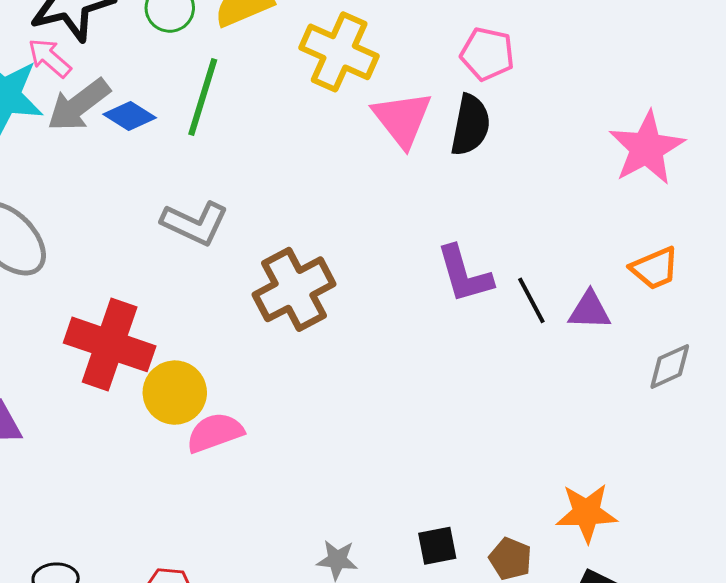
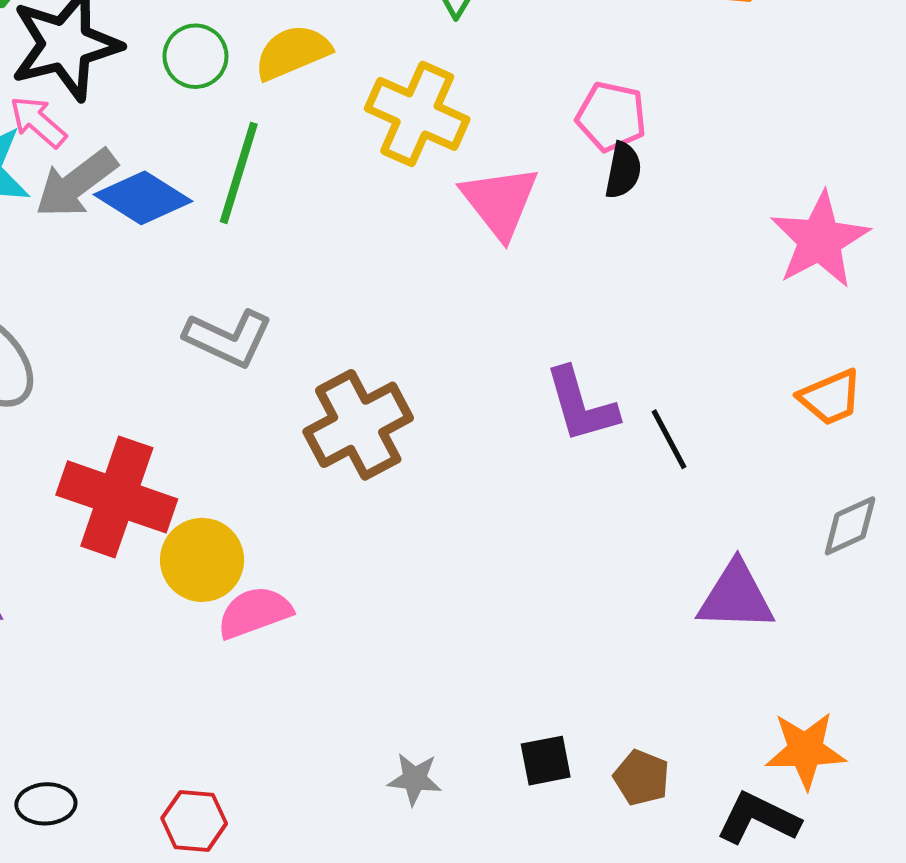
blue diamond: (130, 116) -> (143, 198), size x1.4
black semicircle: (470, 125) -> (623, 170), moved, size x0.7
purple triangle: (590, 310) -> (736, 597), moved, size x1.4
orange star: (587, 513) -> (805, 750), moved

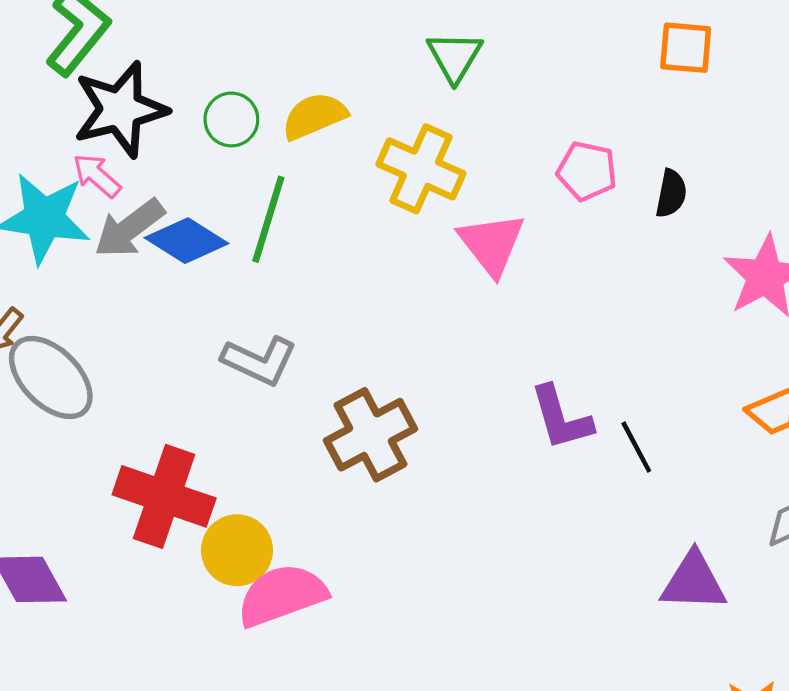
black semicircle: (623, 170) -> (671, 194), moved
pink semicircle: (255, 612) -> (282, 595), size x1.4

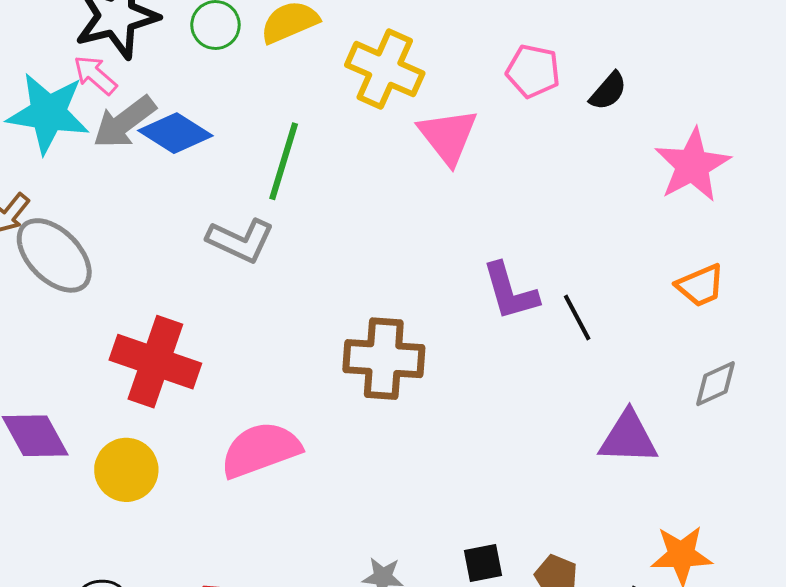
black semicircle: (671, 194) -> (608, 91), turned 30
green line: (268, 219) -> (284, 161), moved
brown cross: (370, 435) -> (384, 359), moved, turned 32
yellow circle: (237, 550) -> (126, 470), moved

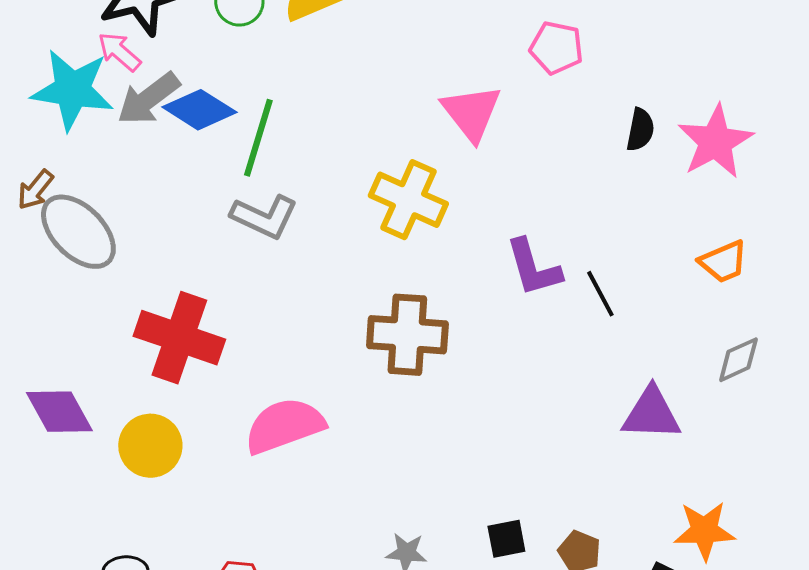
yellow cross: (385, 69) -> (408, 200), moved
black semicircle: (608, 91) -> (640, 130), moved, turned -30
green line: (284, 161) -> (258, 138), moved

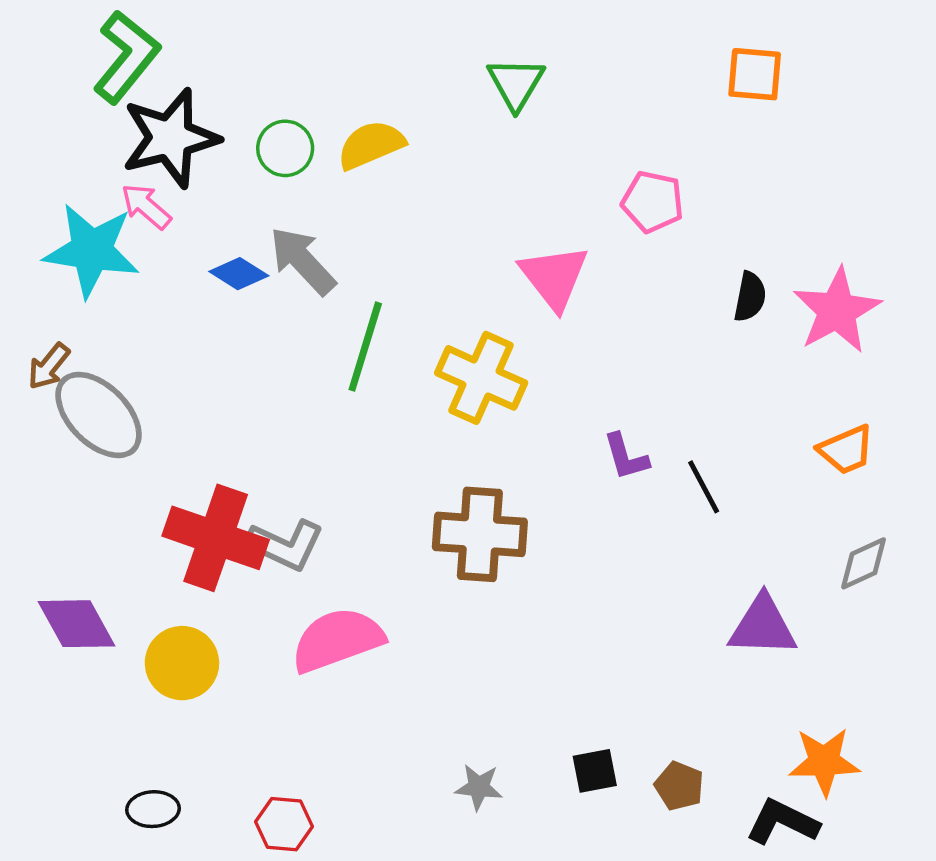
gray arrow: (148, 99) -> (303, 261), moved, turned 84
blue diamond: (199, 110) -> (239, 274), size x0.7
green line: (258, 138) -> (365, 347), moved
gray L-shape: (264, 217) -> (285, 545), moved
purple L-shape: (533, 268) -> (626, 457), size x0.7

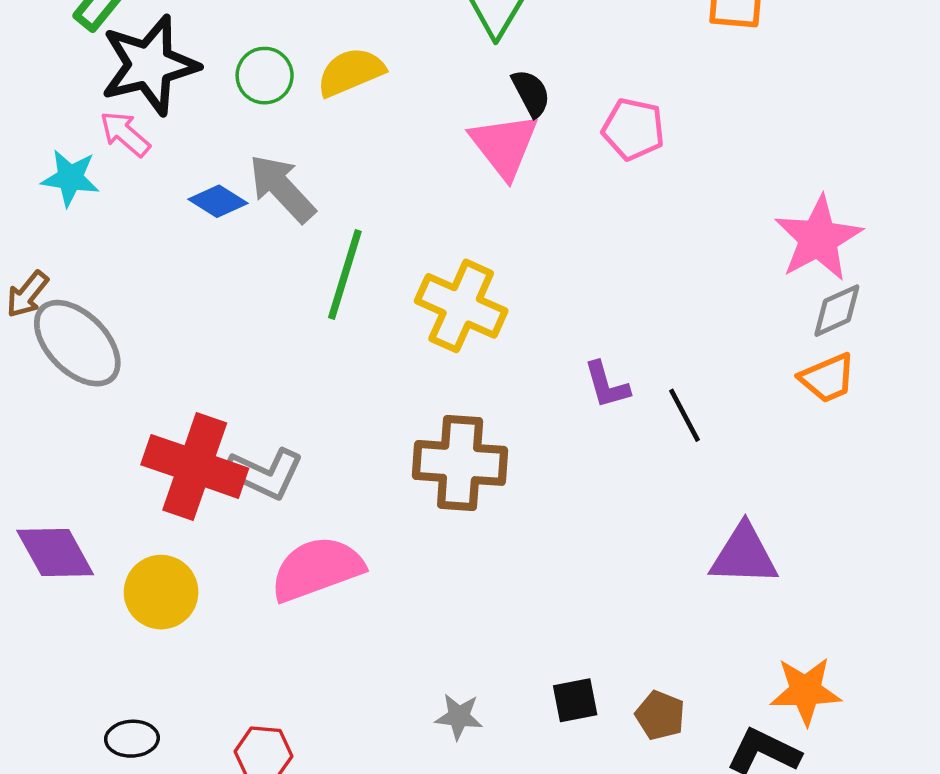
cyan star: (92, 250) -> (70, 178), size x0.6
pink triangle: (554, 277) -> (504, 145), moved
black semicircle: (750, 297) -> (531, 93), moved, turned -39
gray diamond: (864, 563) -> (837, 311), moved

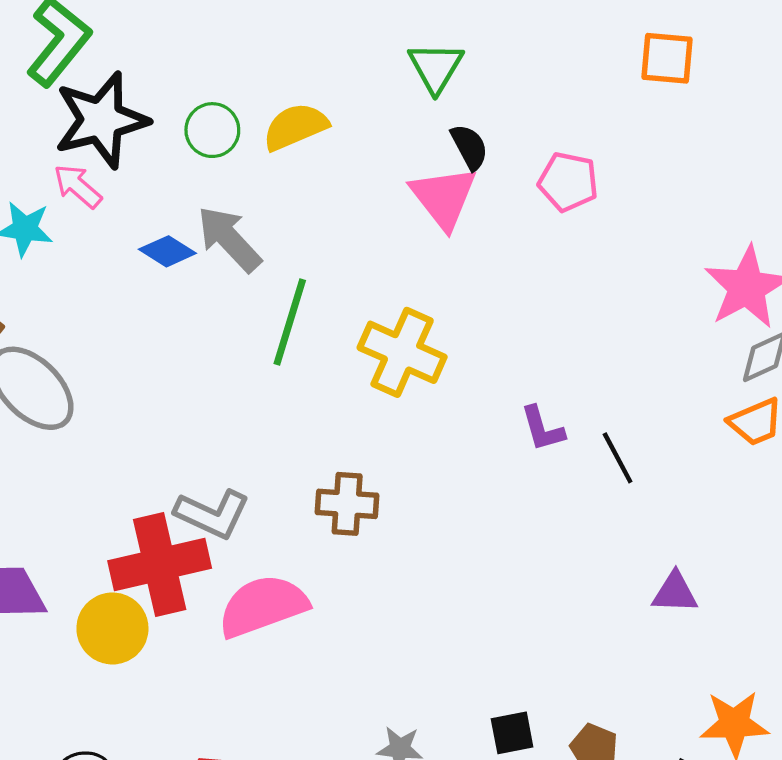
brown cross: (460, 463) -> (347, 504), moved, size x0.7
red cross: (195, 466) -> (160, 564), moved, turned -32
purple triangle: (744, 555) -> (675, 593), size x0.7

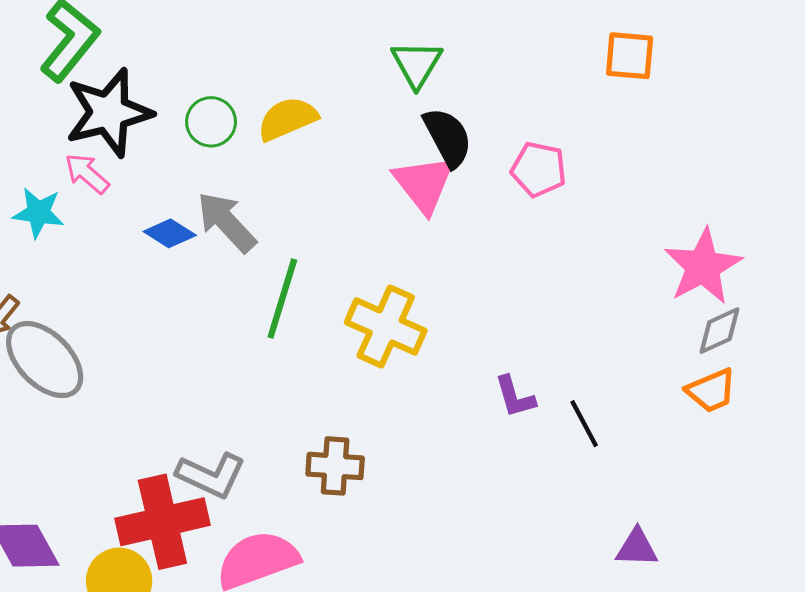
black semicircle: (469, 147) -> (448, 137), size x1.4

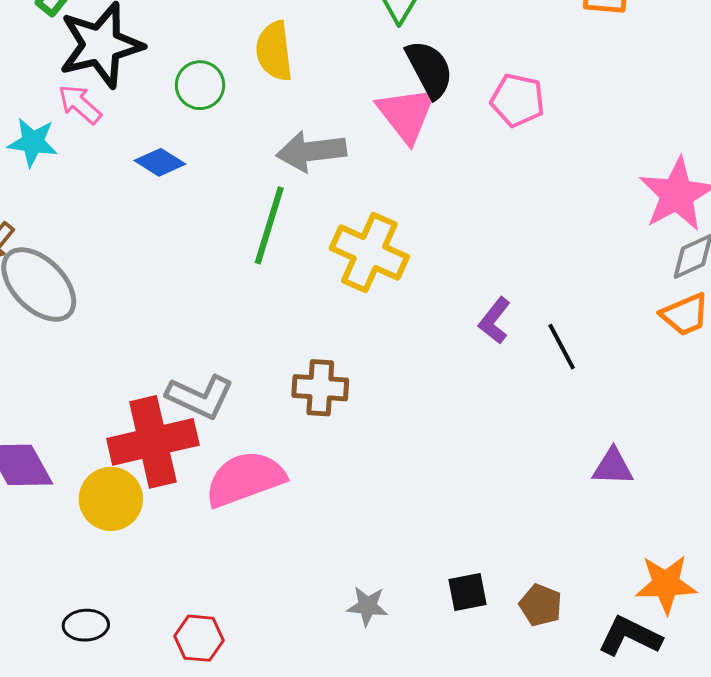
yellow semicircle: (288, 119) -> (274, 51), turned -74
green circle: (211, 122) -> (200, 85), moved
gray arrow: (227, 222) -> (311, 151), moved, turned -54
purple L-shape: (515, 397) -> (495, 321), turned 54

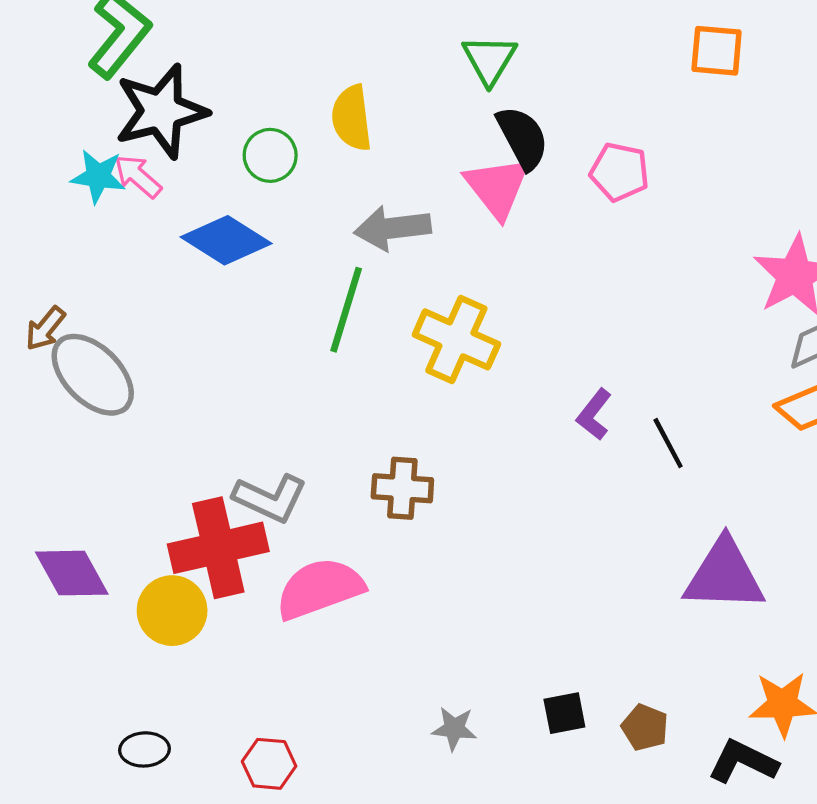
cyan star: (33, 142) -> (98, 176), moved
blue diamond: (160, 162) -> (226, 240), size x1.6
purple triangle: (613, 467) -> (724, 575), size x1.8

